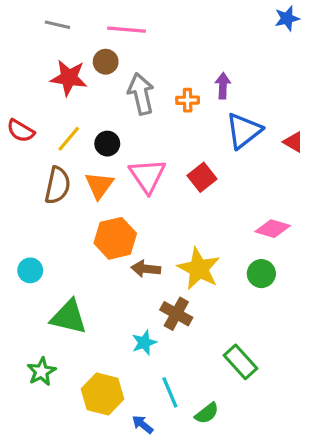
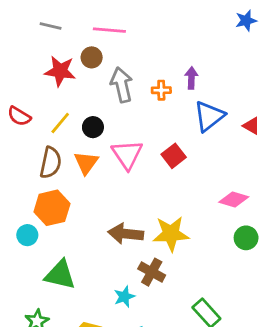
orange hexagon: (115, 238) -> (52, 208), moved
brown arrow: (146, 269) -> (126, 234), size x1.4
yellow star: (199, 269) -> (171, 234), turned -30
green circle: (261, 274) -> (246, 238), moved

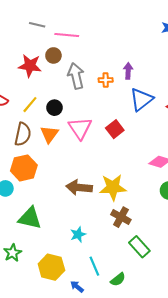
gray line: (51, 26) -> (37, 25), moved
brown cross: (152, 272) -> (121, 217), moved

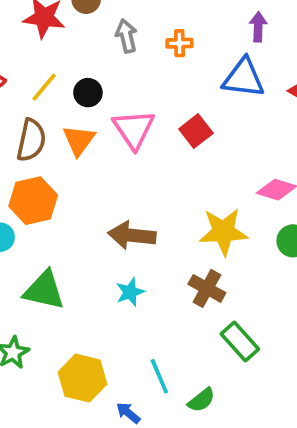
purple arrow: (128, 71) -> (258, 27), moved
gray arrow: (76, 76) -> (126, 36), size x0.7
blue triangle: (141, 99) -> (244, 78), turned 45
yellow star: (113, 187) -> (223, 232), moved
cyan star: (78, 234) -> (130, 292), moved

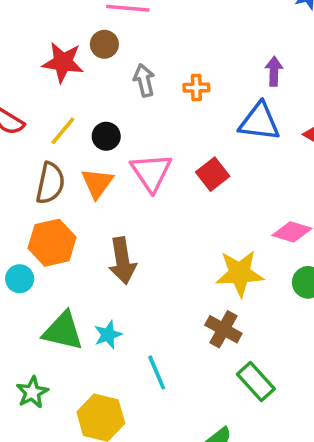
brown arrow: (132, 235) -> (122, 261), moved, turned -105
cyan star: (130, 292) -> (108, 335), moved
cyan line: (159, 376) -> (157, 373), moved

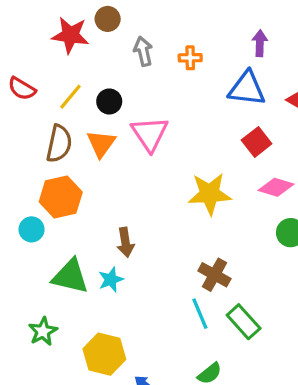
red square: (213, 174) -> (257, 142), moved
brown arrow: (122, 261) -> (125, 242), moved, size x0.7
yellow star: (240, 273) -> (210, 194), moved
cyan line: (157, 373) -> (200, 314), moved

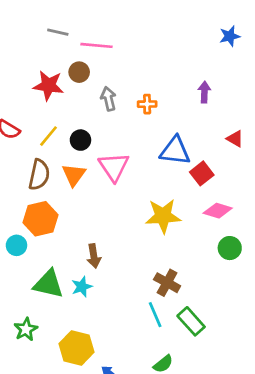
blue triangle: (247, 89) -> (175, 151), moved

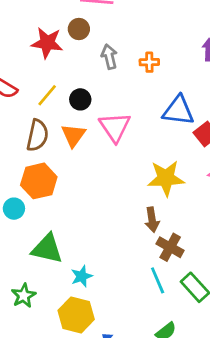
brown arrow: (94, 256) -> (152, 220), moved
cyan star: (82, 287) -> (82, 276), moved

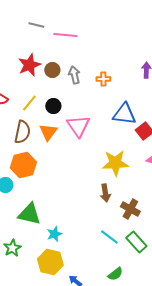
brown circle: (79, 29) -> (52, 70), moved
red star: (47, 43) -> (29, 65), turned -30
brown cross: (170, 247) -> (130, 209), moved
cyan line: (158, 280) -> (109, 237), turned -30

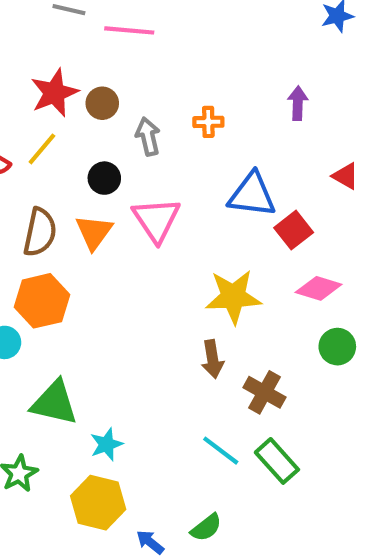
gray arrow: (74, 75) -> (148, 136), moved
yellow line: (29, 103) -> (42, 149), moved
green semicircle: (115, 274) -> (206, 528), moved

